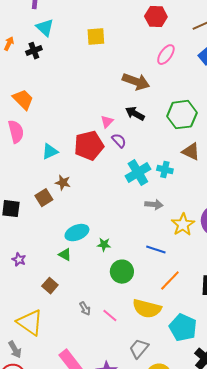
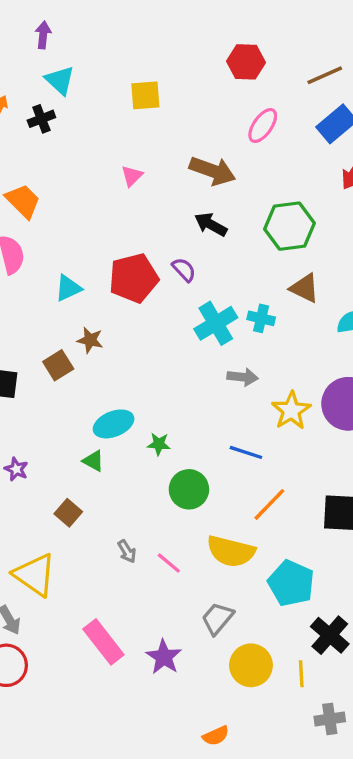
pink triangle: (107, 122) -> (132, 176), moved

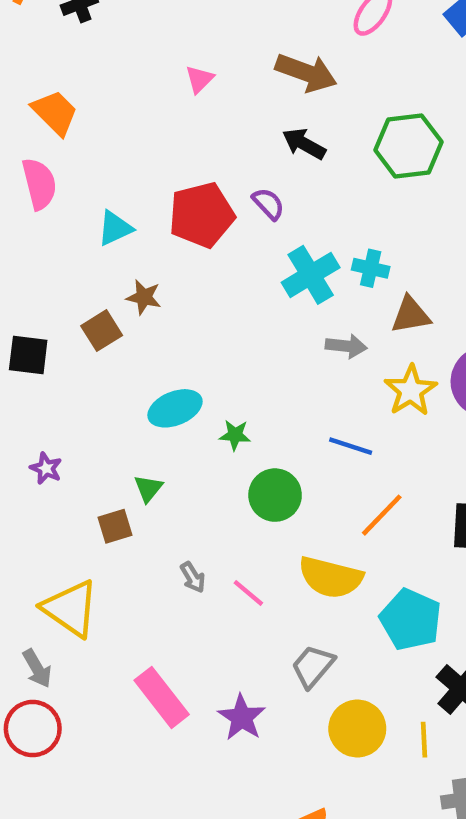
brown triangle: (305, 288) -> (411, 315), moved, turned -36
green triangle: (93, 461) -> (148, 488), moved, turned 40
brown square: (68, 513) -> (115, 526), turned 32

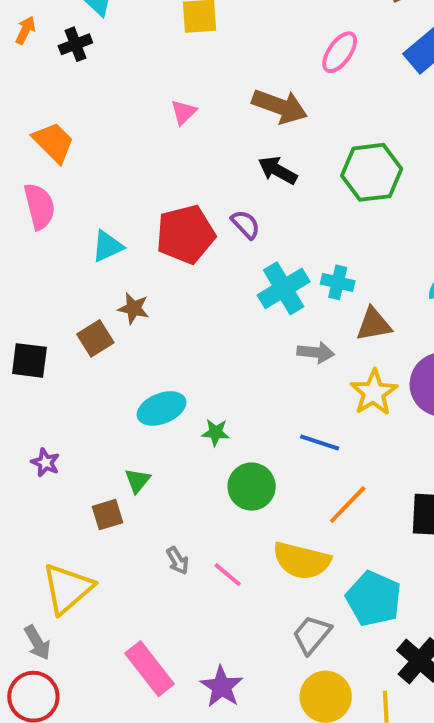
yellow triangle: (70, 608) -> (67, 589), turned 44
gray trapezoid: (313, 666) -> (312, 635), moved

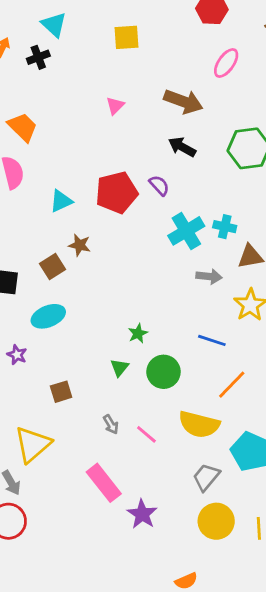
cyan ellipse: (162, 408) -> (48, 316), moved
green star: (216, 432) -> (138, 333), turned -30
green triangle: (138, 481) -> (119, 368), moved
pink rectangle: (150, 669) -> (104, 483), moved

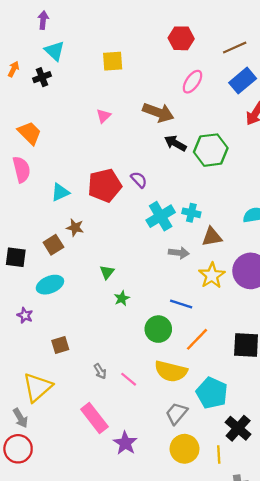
black arrow: (182, 147) -> (175, 143), moved
green triangle: (119, 368) -> (107, 272), moved
green circle: (164, 372) -> (158, 329), moved

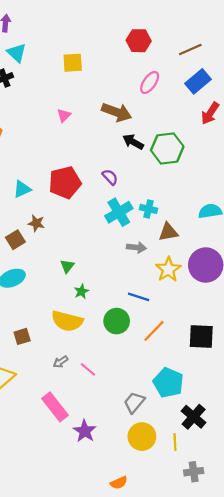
purple semicircle: (139, 180) -> (110, 177), moved
gray arrow: (100, 371) -> (61, 362), turned 88
yellow semicircle: (171, 371) -> (67, 321), moved

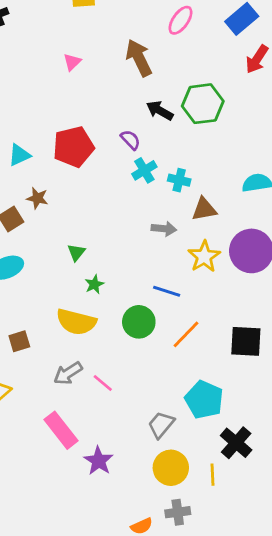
brown arrow: (117, 112) -> (139, 58), turned -136
black arrow: (133, 142) -> (160, 111), moved
cyan cross: (119, 212) -> (144, 170), moved, size x0.7
gray arrow: (61, 362) -> (68, 373), size x1.5
gray cross: (194, 472) -> (178, 512), moved

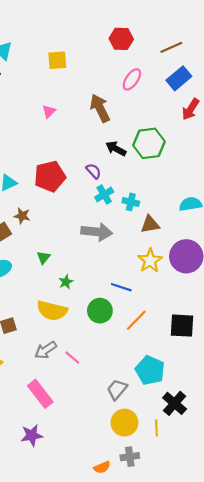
gray arrow: (164, 229) -> (97, 232), moved, size x1.6
green triangle: (76, 252) -> (43, 257), moved
purple star: (99, 461) -> (32, 435), moved, turned 30

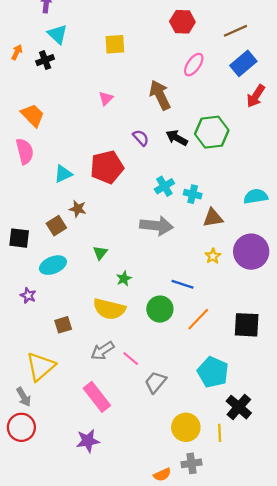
purple semicircle: (94, 171) -> (141, 138), moved
yellow star: (150, 261) -> (213, 256), size x0.6
gray trapezoid: (117, 390) -> (155, 382), moved

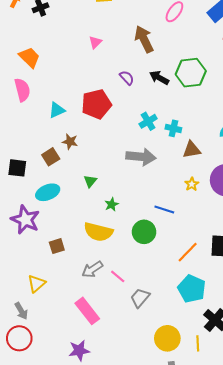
purple star: (28, 296) -> (25, 220), size x2.0
orange line: (198, 319) -> (188, 252), moved
yellow triangle: (41, 366) -> (37, 284), size x0.7

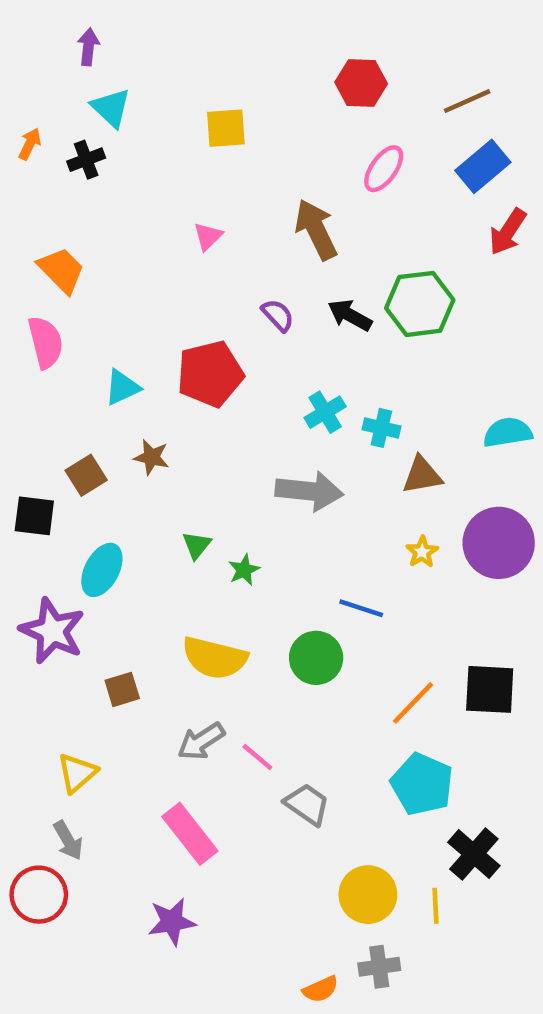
brown square: (51, 157) -> (86, 475), moved
cyan ellipse: (48, 192) -> (102, 570), turned -40
green star: (112, 204) -> (244, 570), moved
gray trapezoid: (140, 298) -> (307, 804), turned 85
gray arrow: (21, 311) -> (68, 840), moved

